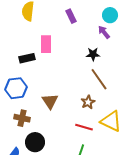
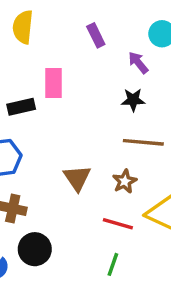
purple arrow: (104, 32) -> (138, 63), moved
brown line: (99, 79) -> (143, 142), turned -50
brown triangle: (50, 101) -> (77, 178), moved

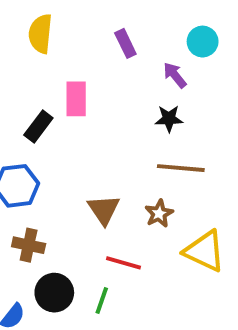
black rectangle: (21, 107) -> (38, 127), turned -40
red line: (118, 224) -> (123, 263), moved
green line: (113, 264) -> (102, 300), moved

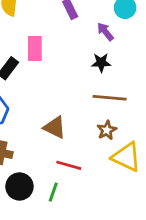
brown triangle: (104, 210) -> (55, 127), turned -30
brown star: (159, 214) -> (107, 130), moved

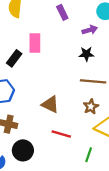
purple arrow: (105, 32) -> (90, 30), turned 112
green line: (53, 192) -> (89, 155), moved

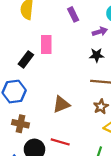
brown triangle: (50, 104) -> (61, 104), turned -48
red line: (61, 134) -> (60, 142), moved

